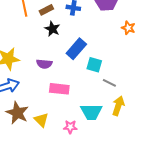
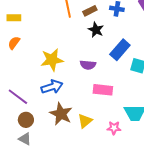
yellow triangle: (41, 120) -> (85, 121), turned 35

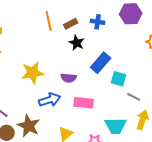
blue arrow: (52, 87) -> (50, 100), moved
brown star: (61, 114) -> (29, 126), moved

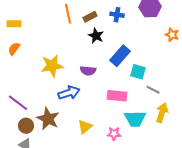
pink rectangle: (84, 103) -> (117, 96), moved

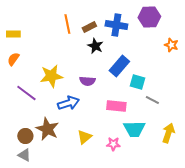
blue cross: (117, 15) -> (116, 25), size x1.5
purple line: (18, 103) -> (26, 93), moved
yellow arrow: (162, 113) -> (168, 133), moved

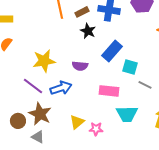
purple line: (26, 93) -> (33, 86), moved
pink star: (113, 144) -> (96, 129), moved
gray triangle: (24, 155) -> (38, 137), moved

